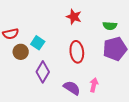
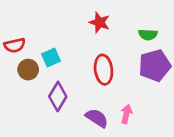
cyan square: (38, 43) -> (51, 57), turned 32

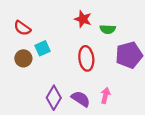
green semicircle: (148, 35) -> (108, 29), moved
red semicircle: (15, 45) -> (22, 28), moved, turned 48
purple diamond: (58, 97) -> (54, 98), moved

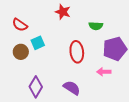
red star: (83, 19) -> (63, 12), moved
pink arrow: (105, 95) -> (104, 72), moved, turned -104
purple diamond: (54, 98) -> (36, 87), moved

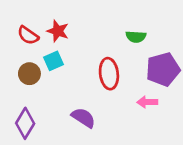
red star: (63, 12) -> (58, 31), moved
purple diamond: (36, 87) -> (25, 123), moved
purple semicircle: (72, 88) -> (83, 118), moved

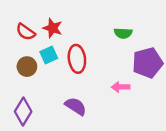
red ellipse: (109, 74) -> (77, 59), moved
pink arrow: (147, 102) -> (121, 87), moved

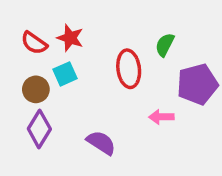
green semicircle: (123, 33) -> (165, 45), turned 114
red ellipse: (77, 59) -> (129, 69), moved
purple diamond: (23, 111) -> (39, 129), moved

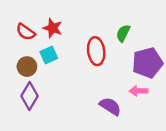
pink arrow: (161, 117) -> (139, 91), moved
purple semicircle: (101, 143) -> (110, 106), moved

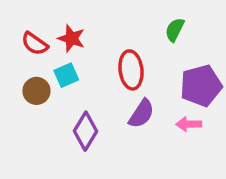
green semicircle: (123, 33) -> (175, 30), moved
purple diamond: (29, 96) -> (85, 131), moved
purple semicircle: (110, 106) -> (141, 114), moved, turned 90

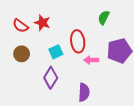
cyan square: (66, 75) -> (56, 52), moved
purple semicircle: (141, 114) -> (84, 92), moved, turned -30
pink arrow: (189, 124) -> (91, 60), moved

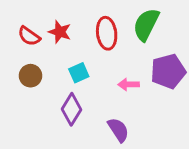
green semicircle: (104, 17) -> (146, 24), size x1.6
red ellipse: (78, 41) -> (107, 33), moved
purple semicircle: (84, 92) -> (118, 130), turned -36

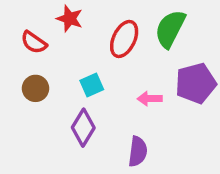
red star: (60, 32) -> (70, 19), moved
red ellipse: (107, 33) -> (124, 39), turned 32
purple semicircle: (118, 130) -> (138, 151), turned 40

